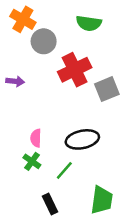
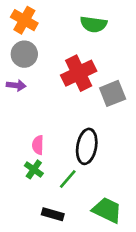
gray circle: (44, 41) -> (24, 54), moved
black ellipse: (82, 139) -> (87, 146), turned -68
green trapezoid: (102, 200) -> (107, 210), turned -72
black rectangle: (50, 204) -> (53, 214), turned -48

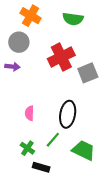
orange cross: (24, 20) -> (31, 16), moved
green cross: (34, 169) -> (27, 148), moved
green trapezoid: (107, 210) -> (84, 150), moved

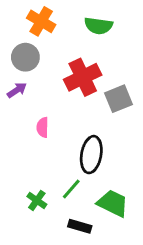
purple arrow: (13, 67) -> (17, 90), turned -40
pink semicircle: (29, 113) -> (43, 127), moved
black rectangle: (41, 167) -> (80, 226), moved

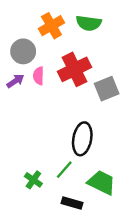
orange cross: (41, 21) -> (51, 26), moved, turned 30
pink semicircle: (43, 127) -> (39, 76), moved

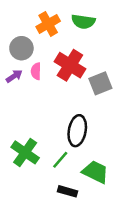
red cross: (75, 69) -> (70, 65), turned -32
green cross: (33, 180) -> (25, 152), moved, size x1.6

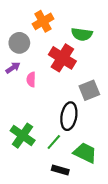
green semicircle: (83, 22) -> (82, 34), moved
pink semicircle: (36, 71) -> (31, 80), moved
gray square: (100, 83) -> (89, 90), moved

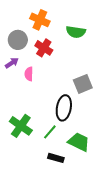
orange cross: (43, 21) -> (40, 20), turned -36
red cross: (62, 58) -> (44, 48), moved, size x0.7

